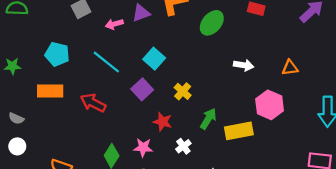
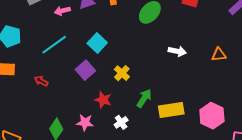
cyan line: (106, 62) -> (54, 45), turned -76
red arrow: (93, 103) -> (41, 81), size x0.6
pink hexagon: (270, 105) -> (212, 116), moved

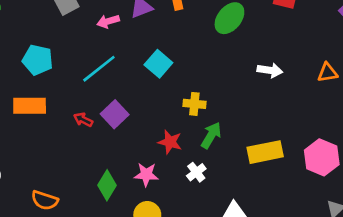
purple square: (85, 70) -> (115, 114), moved
yellow cross: (122, 73) -> (194, 104), turned -35
green arrow: (144, 98) -> (211, 135), moved

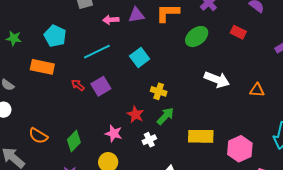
white arrow: (270, 70) -> (217, 79), size x1.4
green diamond: (107, 185) -> (74, 141), moved

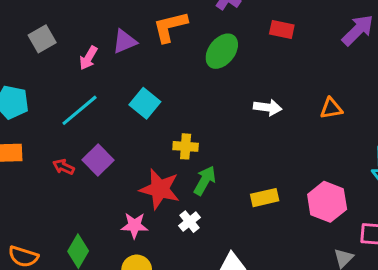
pink arrow: (111, 20) -> (88, 58), turned -42
white arrow: (217, 79) -> (268, 107), size x0.7
red star: (135, 114) -> (160, 189), size x1.5
yellow rectangle: (201, 136) -> (265, 198), size x0.7

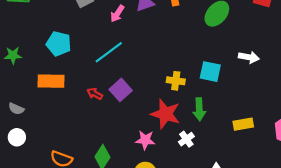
cyan square: (145, 103) -> (210, 72), moved, turned -30
yellow cross: (186, 146) -> (176, 81), moved
green arrow: (205, 181) -> (199, 109), turned 145

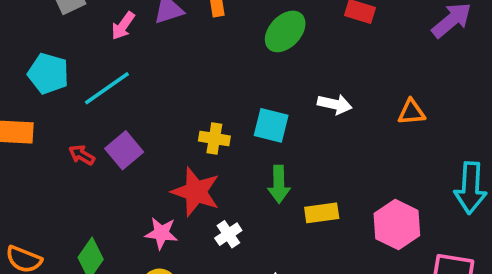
cyan pentagon: (59, 44) -> (48, 74), moved
green arrow: (199, 109) -> (279, 184), moved

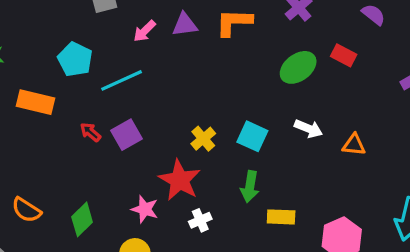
green ellipse: (285, 31) -> (298, 67), moved
orange triangle: (411, 112) -> (354, 145), moved
yellow cross: (214, 138) -> (203, 139), turned 30

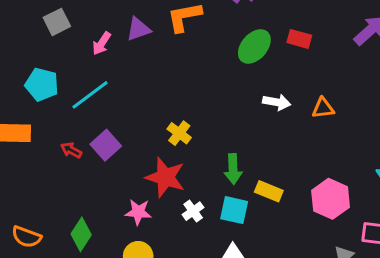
red rectangle: (344, 55) -> (299, 39), moved
cyan square: (252, 136) -> (234, 210), moved
yellow rectangle: (281, 217) -> (269, 191), turned 32

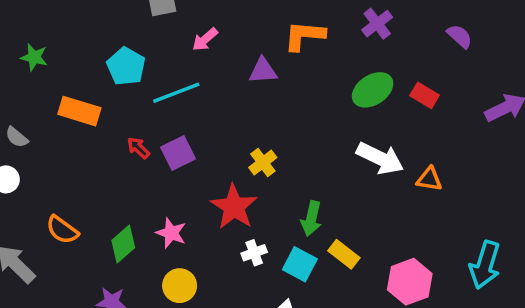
purple triangle: (138, 29) -> (263, 71), moved
white arrow: (277, 102) -> (380, 158), size x1.5
pink star: (138, 212) -> (171, 233), moved

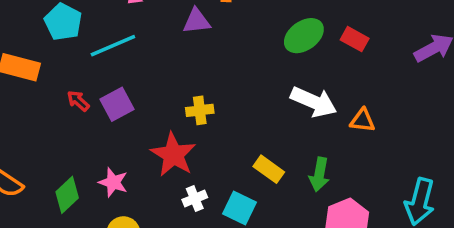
yellow cross: (263, 162) -> (200, 110), turned 32
green arrow: (311, 219) -> (319, 174), moved
yellow rectangle: (344, 254) -> (269, 169), moved

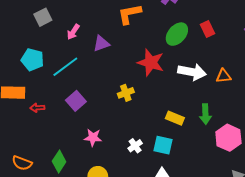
purple triangle: (197, 21) -> (101, 44), moved
red rectangle: (355, 39) -> (207, 29), turned 49
red arrow: (78, 101) -> (37, 108), moved, turned -32
red star: (173, 155) -> (151, 63), moved
pink star: (113, 182) -> (93, 137), moved

